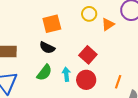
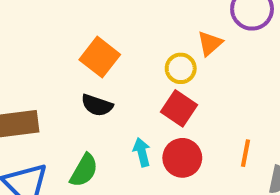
yellow circle: (89, 14) -> (181, 68), moved
orange square: (52, 24) -> (100, 57), turned -30
green semicircle: (44, 73) -> (84, 170), moved

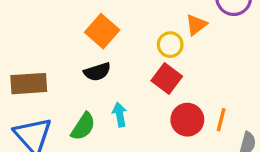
black semicircle: (97, 105) -> (97, 72), turned -40
cyan arrow: (142, 152) -> (120, 115), moved
red circle: (182, 158) -> (187, 120), moved

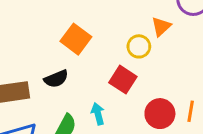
black semicircle: (97, 72) -> (56, 79), moved
red square: (167, 78) -> (123, 80), moved

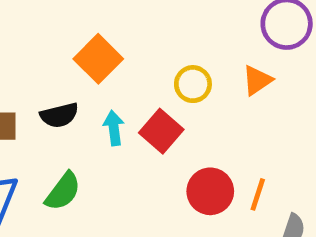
orange triangle: (161, 27) -> (257, 80), moved
cyan arrow: (98, 114) -> (114, 128), moved

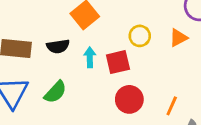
red square: (161, 131) -> (118, 62), turned 30
red circle: (210, 191) -> (129, 99), moved

